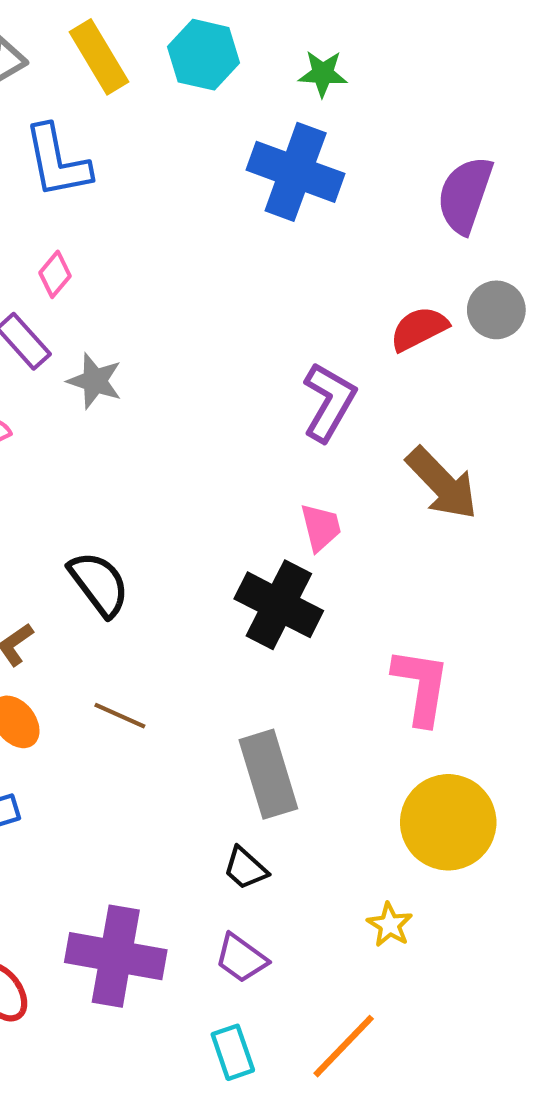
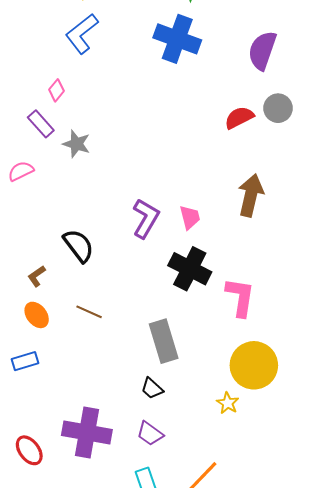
blue L-shape: (57, 161) -> (82, 34), moved, turned 63
purple L-shape: (329, 402) -> (146, 218), moved
brown arrow: (442, 483) -> (251, 195), turned -123
black cross: (279, 605) -> (190, 269), moved
yellow star: (390, 925) -> (228, 403), moved

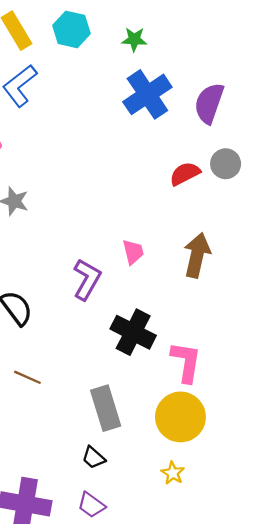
blue cross: (177, 39) -> (147, 94), moved, turned 36
pink trapezoid: (190, 217) -> (133, 252), moved
yellow circle: (254, 365) -> (180, 417), moved

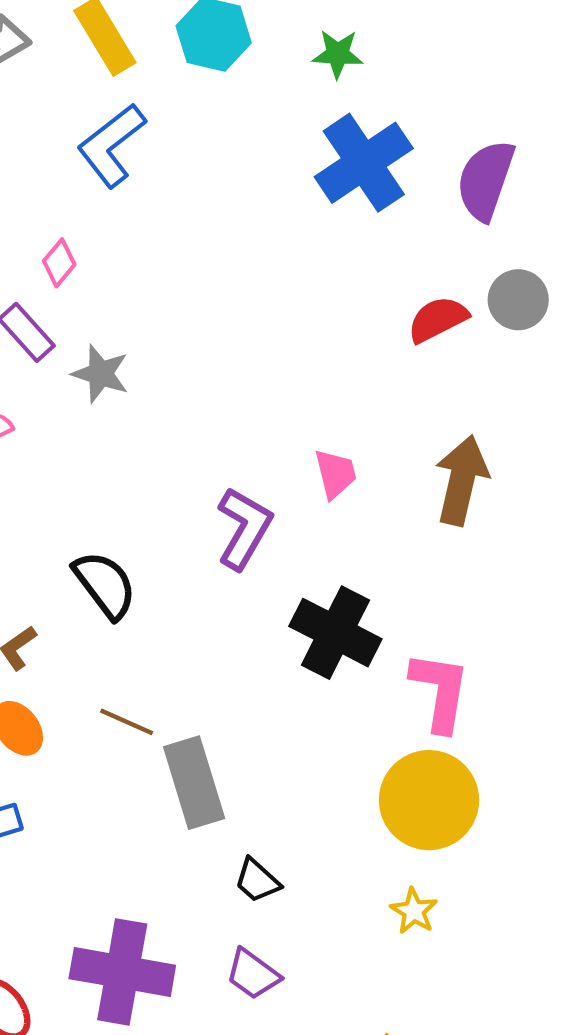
gray rectangle: (106, 408) -> (194, 783), moved

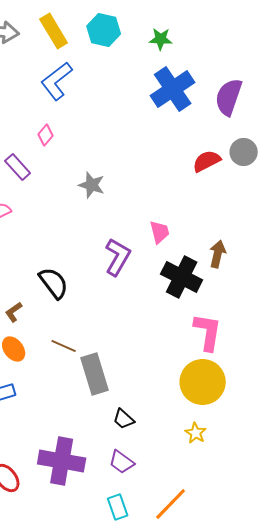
pink diamond: (59, 263) -> (46, 135), moved
gray star: (101, 374) -> (92, 185), moved
brown arrow: (462, 480) -> (218, 254), moved, size x0.7
black cross: (335, 633) -> (182, 277), moved

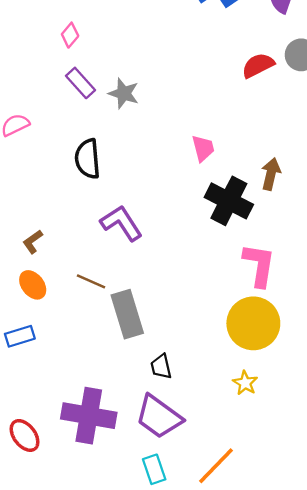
purple rectangle: (18, 167) -> (81, 83), moved
purple L-shape: (118, 257) -> (121, 223), moved, turned -63
black semicircle: (54, 283) -> (88, 159), moved, turned -148
black trapezoid: (124, 419) -> (161, 367), turned 35
purple trapezoid: (122, 462) -> (159, 417), size x1.6

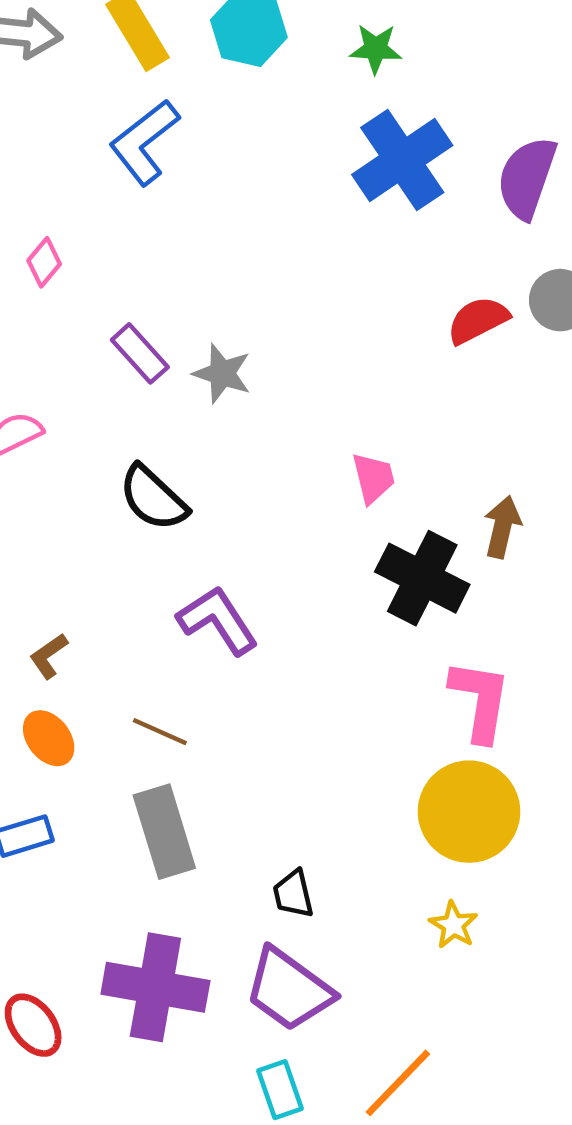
pink diamond: (70, 35) -> (44, 262), moved
black semicircle: (88, 159) -> (153, 498), turned -42
gray rectangle: (127, 314) -> (164, 832), moved

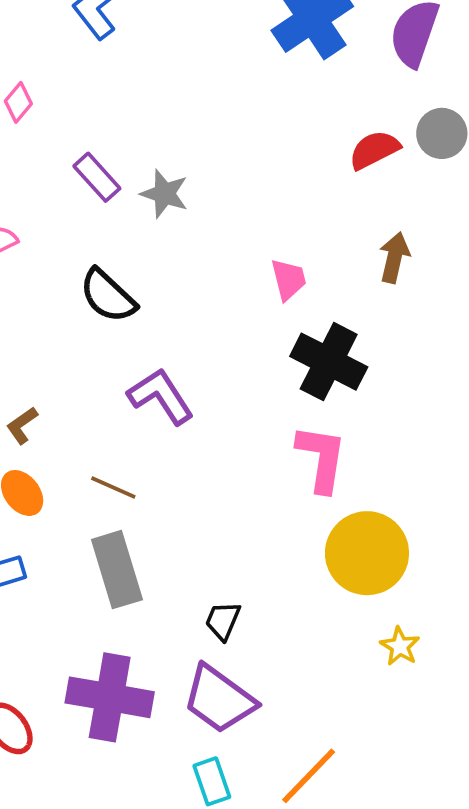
brown arrow: (502, 527) -> (394, 258), moved
pink L-shape: (480, 700) -> (321, 458), moved
black trapezoid: (293, 894) -> (223, 621), turned 36
yellow star: (453, 925) -> (400, 646), moved

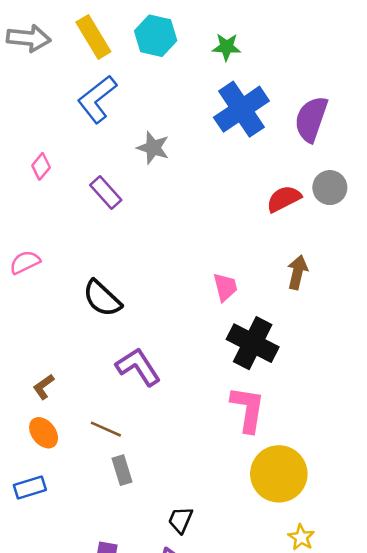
purple rectangle: (97, 177) -> (106, 193), moved
gray star: (164, 194) -> (153, 148), moved
gray rectangle: (117, 570) -> (122, 470), moved, size x0.6

